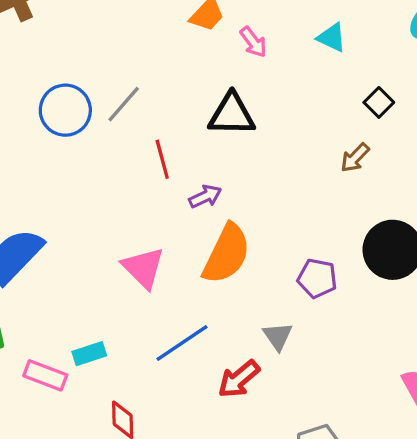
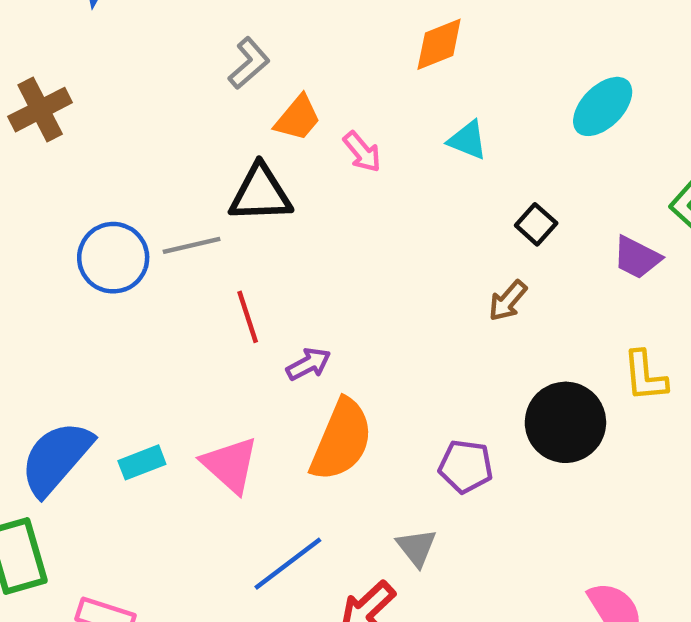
gray line: (124, 104) -> (192, 245), turned 39
black triangle: (232, 115) -> (260, 194), moved
cyan rectangle: (89, 354) -> (142, 462), moved

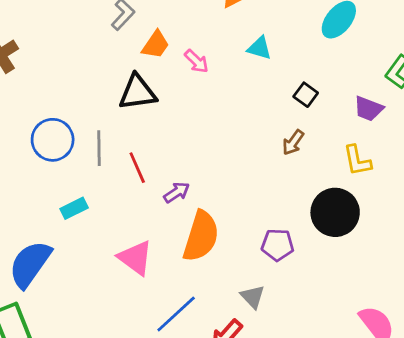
gray line: (192, 245) -> (99, 148), moved, turned -72
yellow L-shape: (645, 376) -> (357, 161), moved
cyan rectangle: (142, 462) -> (74, 208), moved

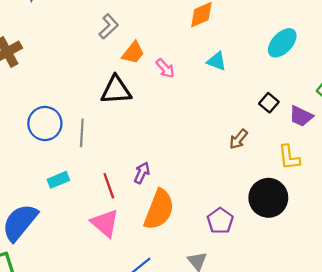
black square: (306, 95) -> (269, 103), moved
red line: (137, 168) -> (109, 186), moved
purple arrow: (177, 192) -> (142, 173), turned -35
purple pentagon: (278, 245) -> (220, 221), turned 30

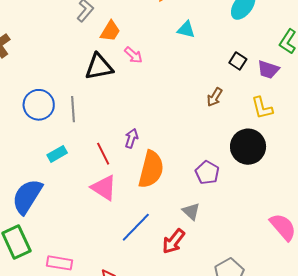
pink arrow: (165, 68) -> (133, 55), moved

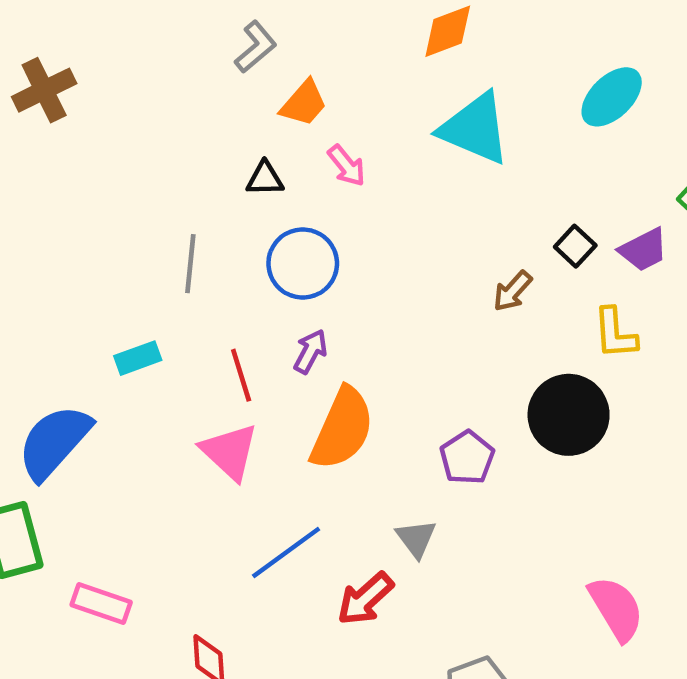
cyan triangle: (186, 29) -> (475, 128), size x1.8
black square: (238, 61) -> (575, 246), moved
black triangle: (99, 67) -> (265, 179), size x0.6
purple trapezoid: (268, 70) -> (644, 250), turned -55
blue circle: (39, 105) -> (303, 263), moved

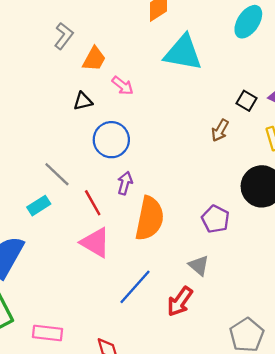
gray line: (190, 264) -> (57, 174), moved, turned -40

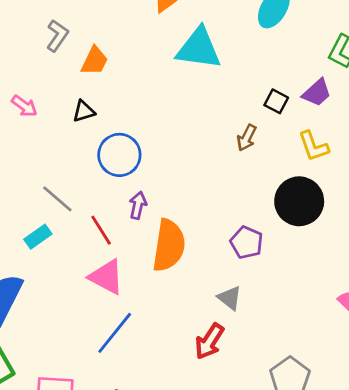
pink arrow: (123, 86) -> (24, 106), moved
blue line: (135, 287) -> (115, 333), moved

